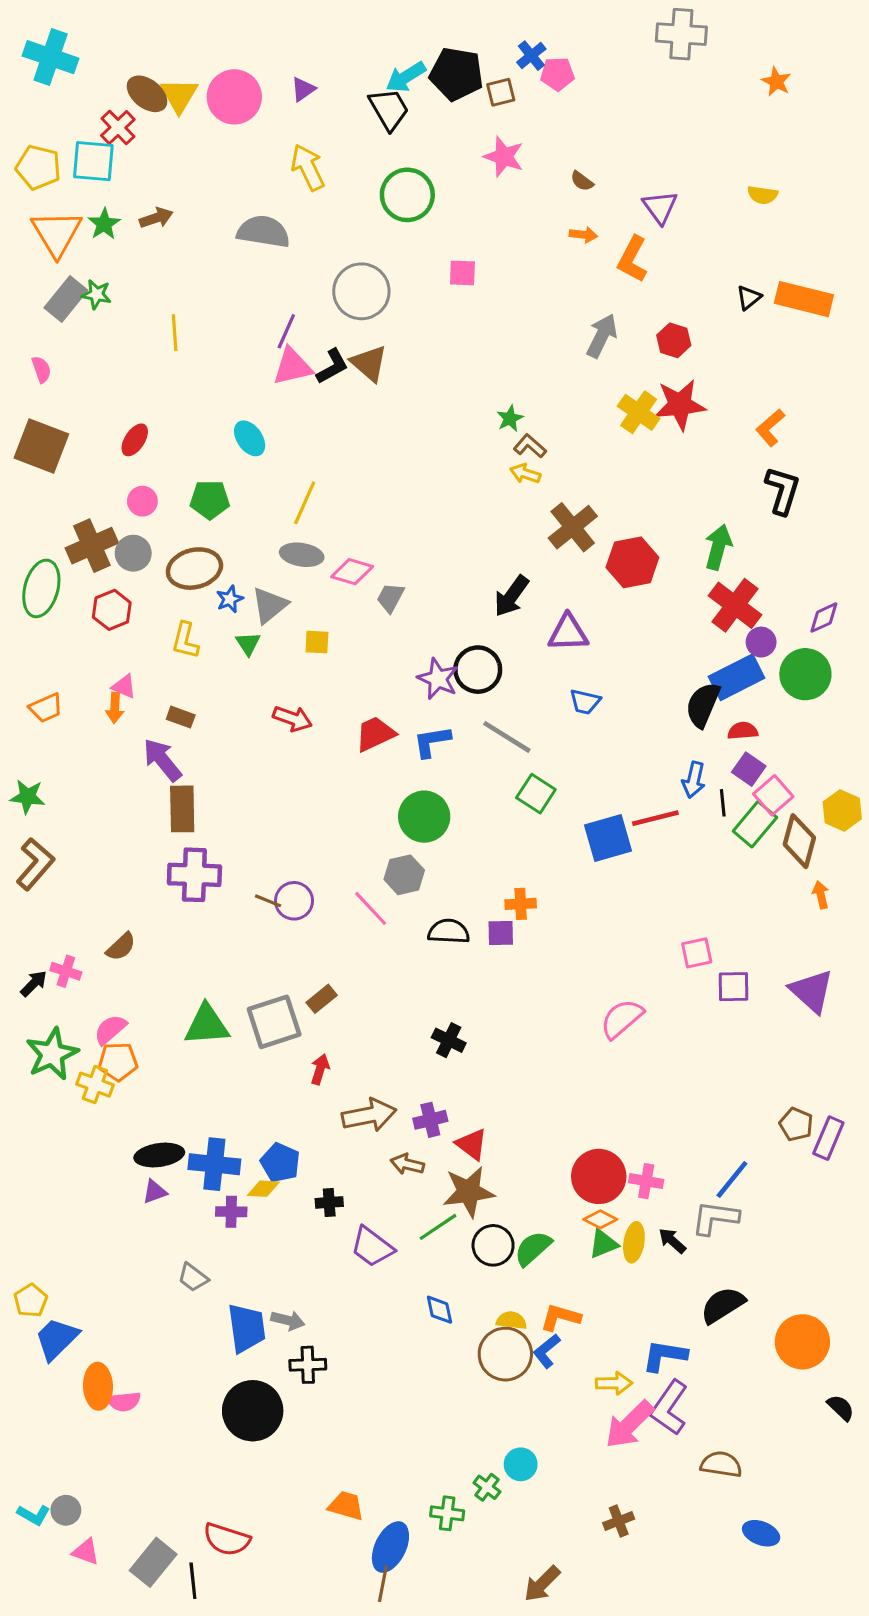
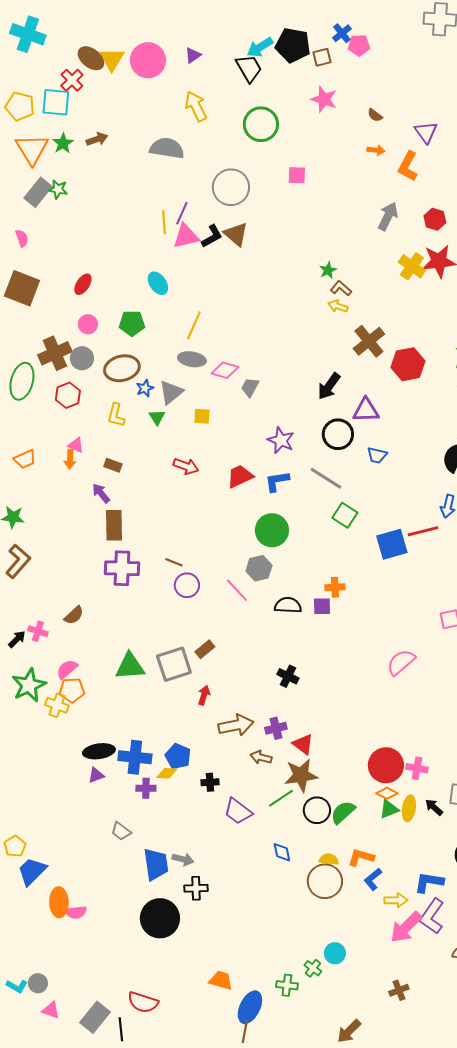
yellow line: (175, 333) -> (164, 222), moved
black circle: (478, 670) -> (338, 434), moved
purple arrow: (162, 760) -> (101, 493), size x0.7
brown line: (268, 901) -> (174, 562), moved
blue L-shape: (547, 1351) -> (373, 879), moved

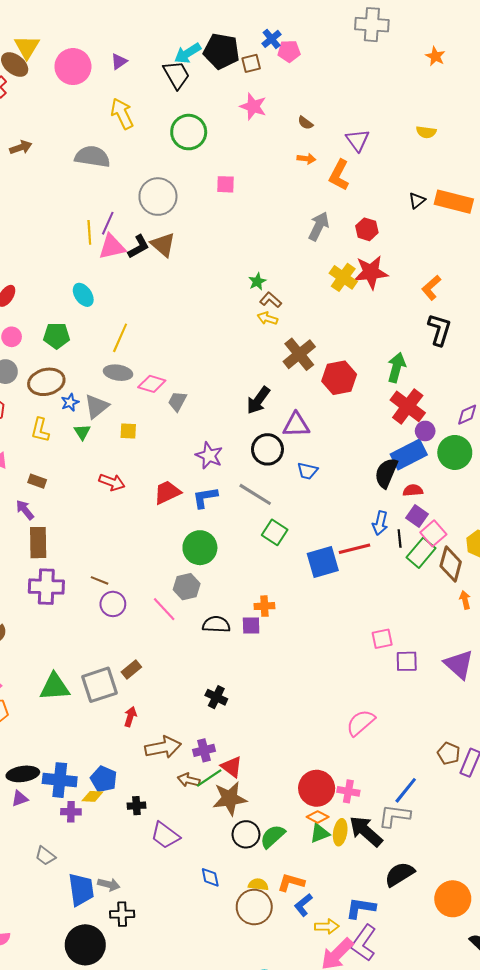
yellow triangle: (112, 59) -> (27, 47), moved
pink semicircle: (401, 662) -> (361, 723), moved
green line: (281, 798) -> (209, 778), moved
black arrow: (434, 807) -> (366, 831), size x1.8

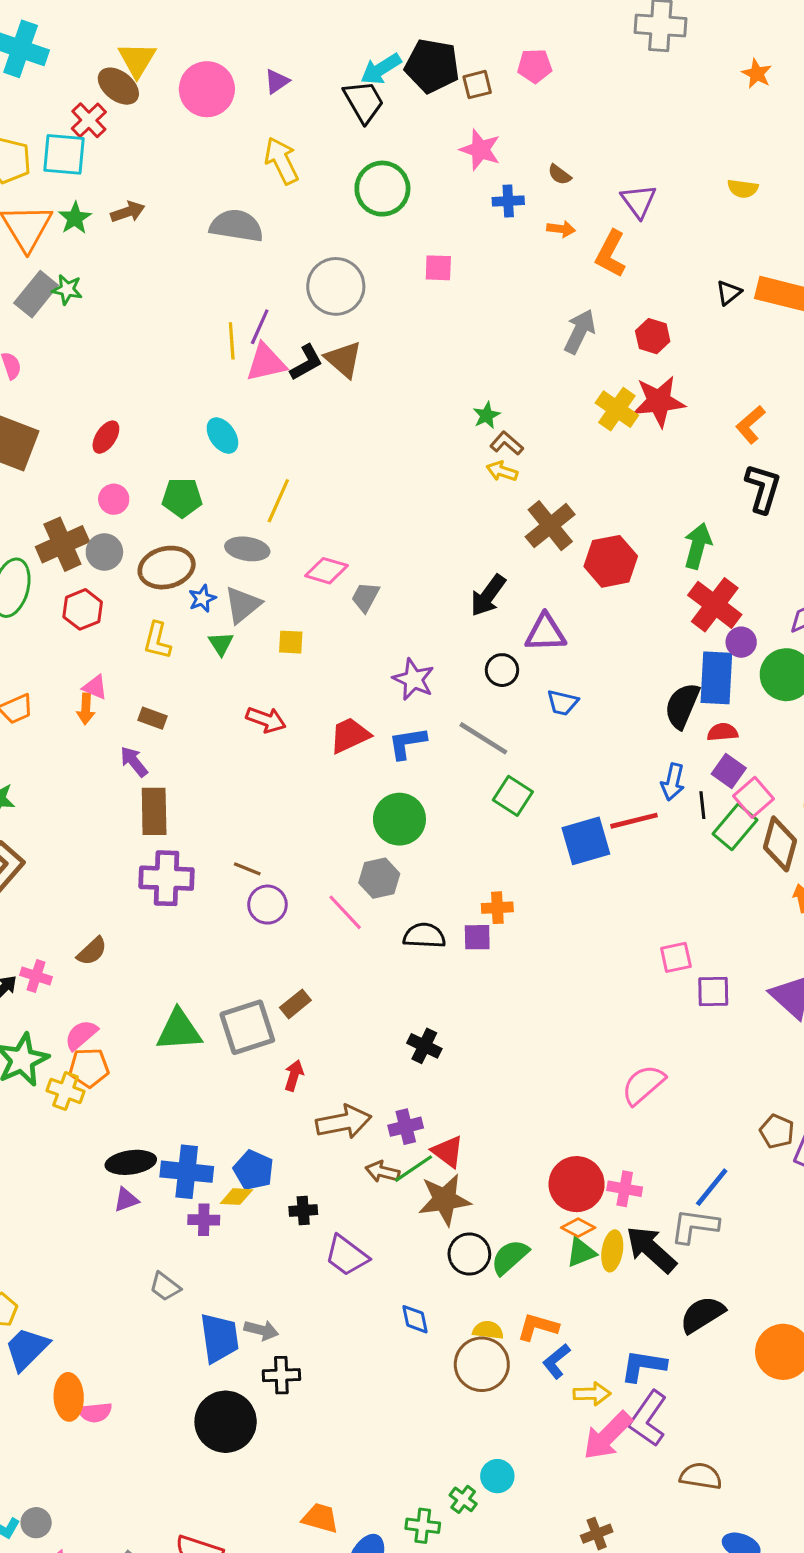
blue cross: (272, 39) -> (508, 201), moved, turned 36
gray ellipse: (118, 373) -> (247, 549), moved
black circle: (267, 449) -> (502, 670), size x0.7
blue rectangle: (409, 455) -> (716, 678), turned -60

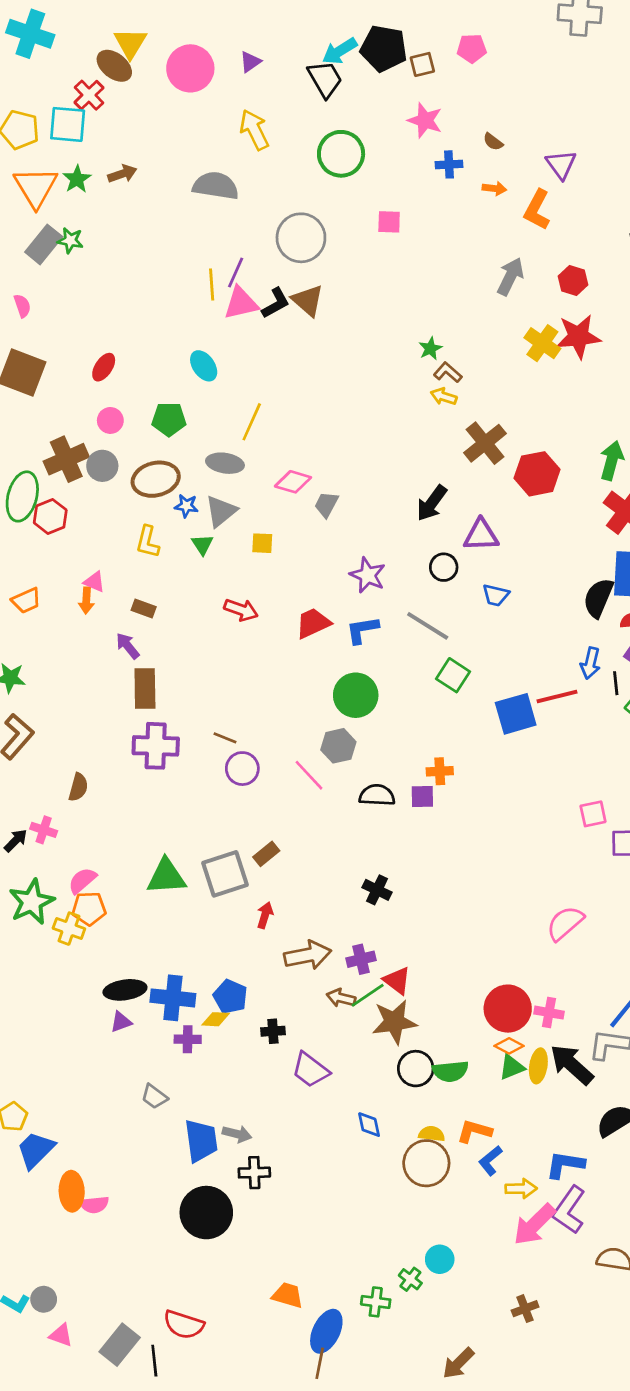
blue star: (202, 599) -> (186, 506), turned 30
red hexagon: (83, 609) -> (50, 516), moved
brown semicircle: (92, 951) -> (78, 787), moved, turned -32
green semicircle: (510, 1257) -> (450, 1071), turned -144

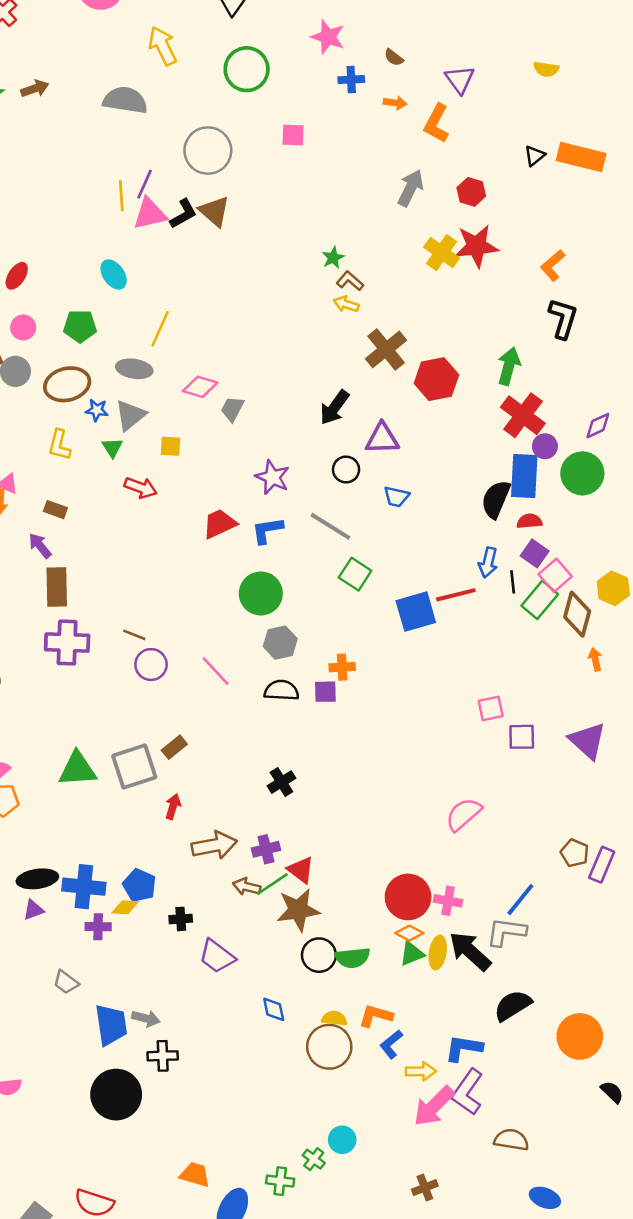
red arrow: (241, 610) -> (141, 488), moved
gray hexagon: (338, 746) -> (280, 643), moved
black cross: (377, 890) -> (281, 782), turned 32

